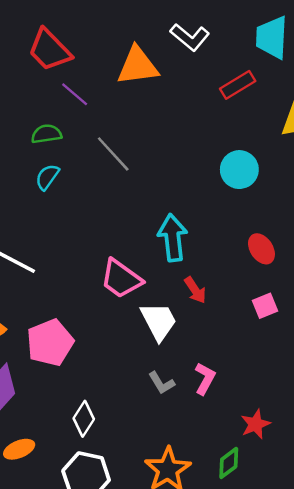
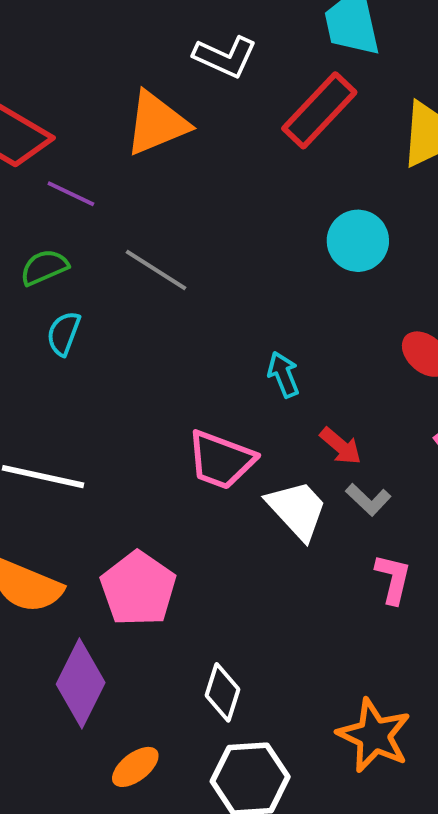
red rectangle: (238, 85) -> (319, 110), size x1.4
cyan arrow: (173, 238) -> (283, 374), size x0.6
gray L-shape: (161, 383) -> (368, 500), moved

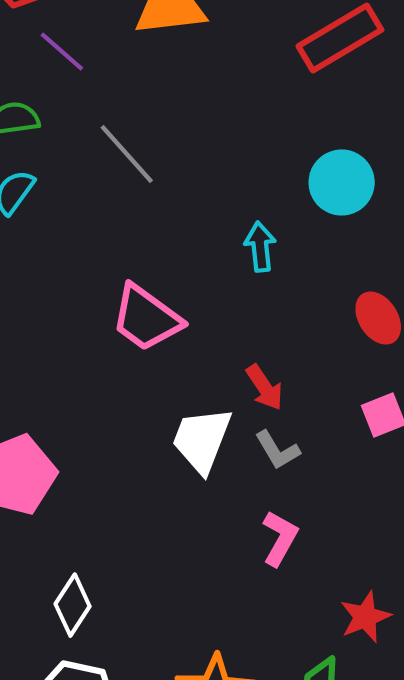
cyan arrow: (283, 374) -> (260, 247), moved
pink trapezoid: (221, 460) -> (146, 318), moved
white trapezoid: (297, 510) -> (202, 440), turned -132

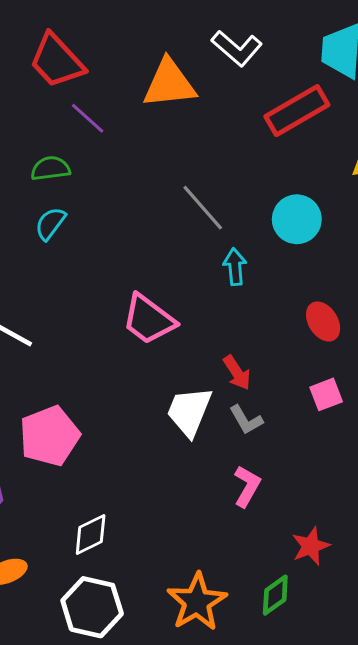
gray line: (127, 154) -> (203, 208), moved
white diamond: (73, 605) -> (91, 534), turned 30

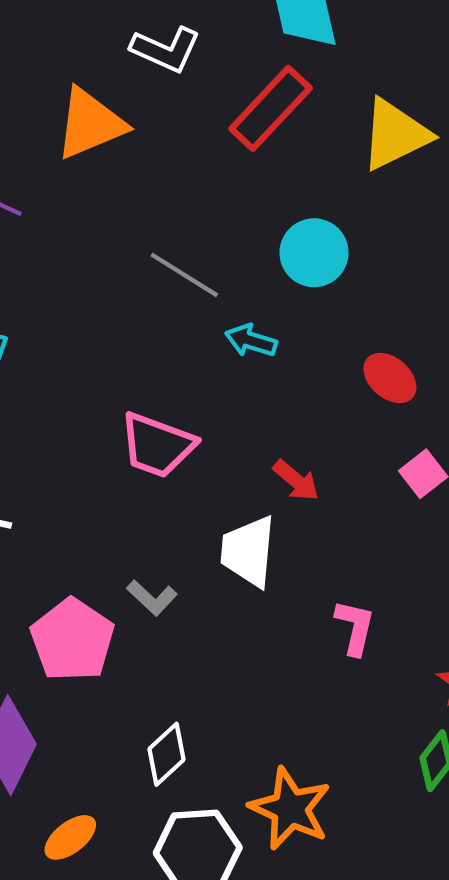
cyan arrow: (235, 267) -> (251, 341), turned -51
gray L-shape: (246, 420) -> (152, 598), moved
orange star: (197, 602) -> (290, 809), moved

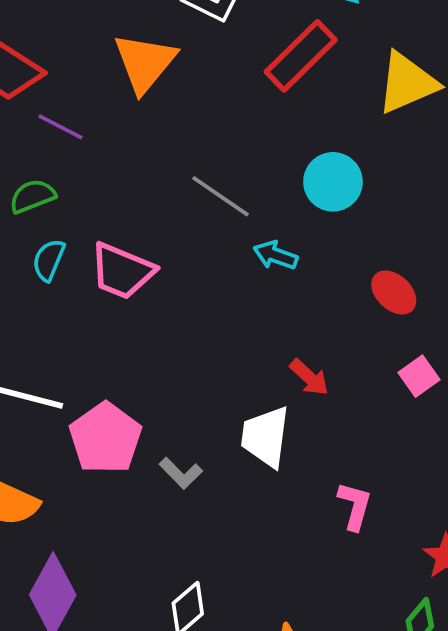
orange triangle: (90, 124) -> (145, 63), turned -30
pink trapezoid: (157, 445) -> (122, 271), moved
pink pentagon: (72, 640) -> (105, 438), moved

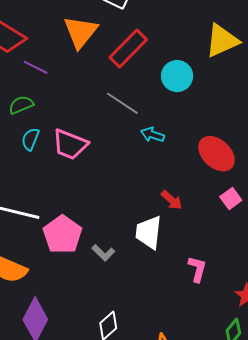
red rectangle: (301, 56) -> (128, 49), moved
cyan circle: (333, 182) -> (177, 76), moved
red ellipse: (394, 292) -> (217, 154), size x1.5

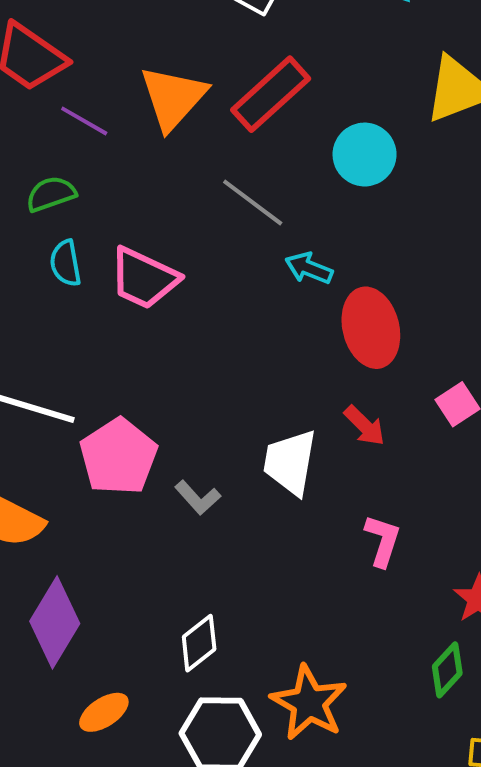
orange triangle: (80, 32) -> (173, 98), moved
cyan semicircle: (30, 139) -> (65, 263), turned -35
red ellipse: (217, 154) -> (371, 328), moved, turned 30
red arrow: (172, 200) -> (365, 426), moved

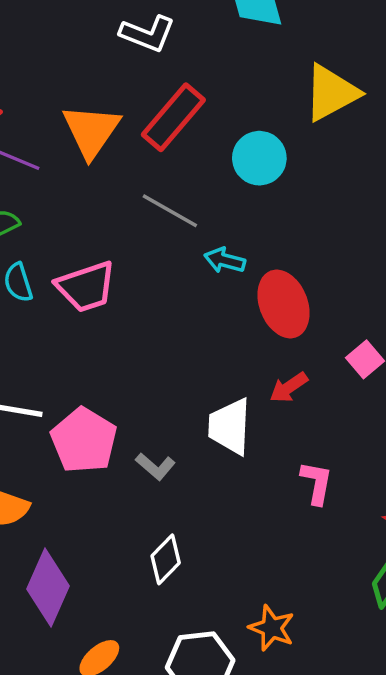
pink trapezoid: (144, 278) -> (86, 287), turned -36
red arrow: (365, 426) -> (289, 387), turned 108
white diamond: (199, 643) -> (166, 559), moved
orange star: (309, 703) -> (272, 628), size x0.7

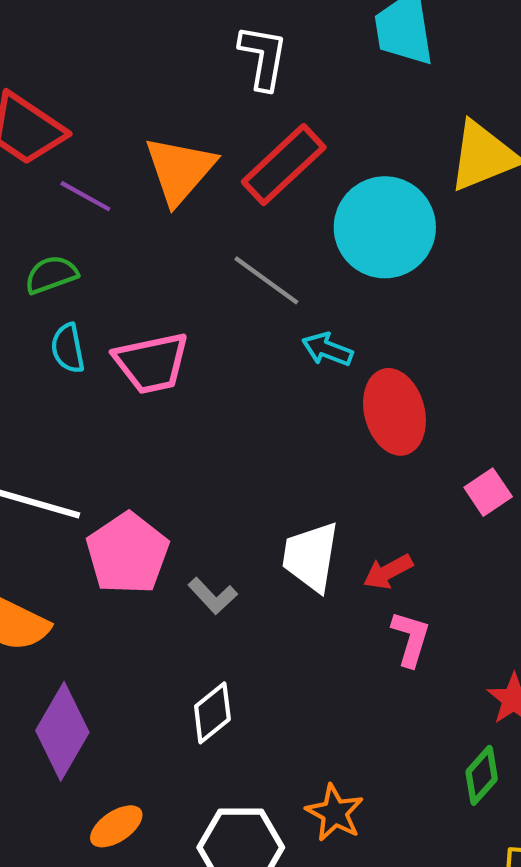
white L-shape: (147, 34) -> (263, 57), turned -108
cyan circle: (259, 158) -> (385, 227), size x1.5
red arrow: (289, 387) -> (388, 572), moved

